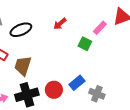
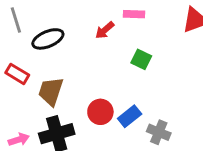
pink rectangle: (100, 28) -> (134, 14), moved, turned 48
red circle: (54, 90) -> (100, 112), moved

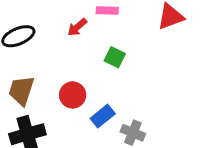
red circle: (100, 112) -> (73, 95), moved

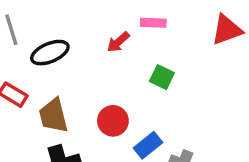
brown trapezoid: (21, 90) -> (53, 116), turned -32

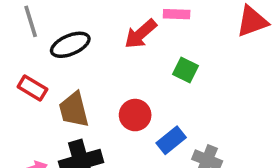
red arrow: (118, 42) -> (141, 34), size x1.4

